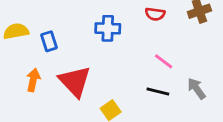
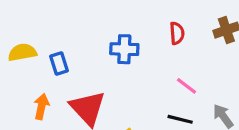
red semicircle: (155, 14) -> (177, 33), turned -102

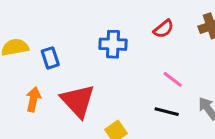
red semicircle: (177, 33) -> (164, 29), turned 55

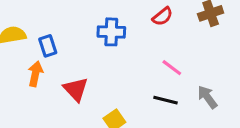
orange arrow: (33, 99) -> (35, 74), moved
red triangle: (78, 101) -> (76, 89), size x0.7

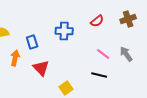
blue rectangle: (48, 46) -> (32, 42), moved
gray arrow: (207, 97) -> (126, 54), moved

